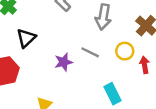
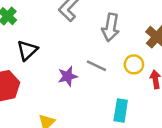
cyan rectangle: (113, 94) -> (121, 110), turned 36

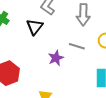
black triangle: (27, 50) -> (35, 27), moved

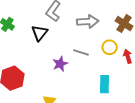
gray arrow: (83, 15) -> (88, 22), turned -95

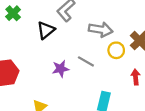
yellow circle: (110, 47) -> (116, 50), moved

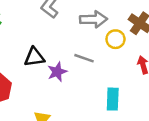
black triangle: (46, 30) -> (34, 57), moved, turned 42

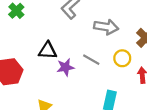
yellow circle: (115, 39) -> (122, 58), moved

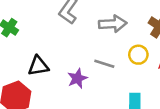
black triangle: (48, 51) -> (38, 66), moved

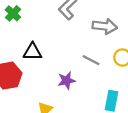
purple star: (77, 78) -> (67, 81), moved

